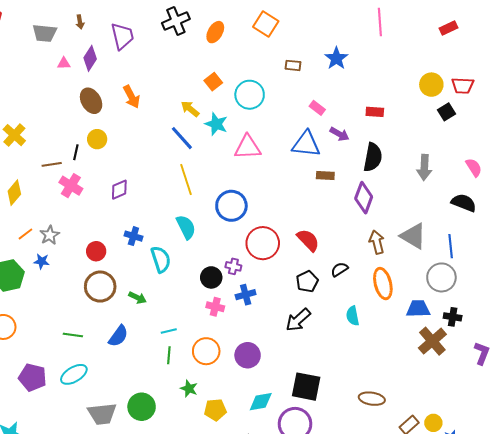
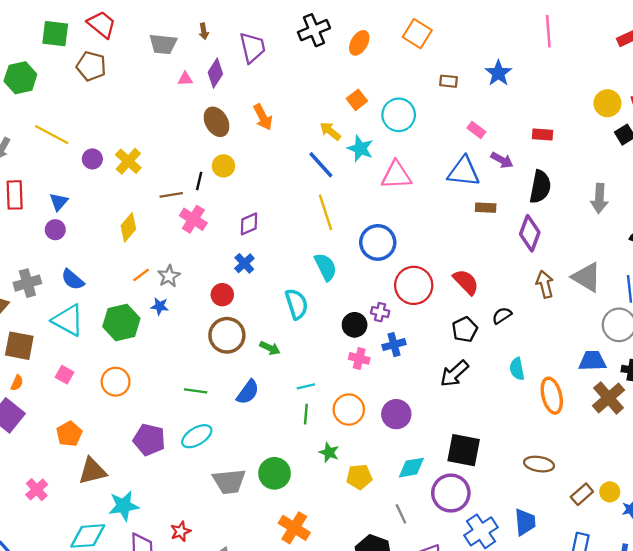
blue cross: (133, 236) -> (244, 263), moved, turned 30
orange ellipse: (383, 284) -> (552, 396), moved

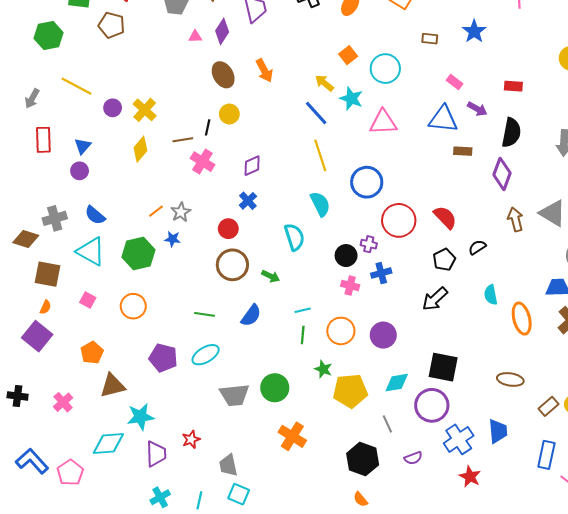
yellow diamond: (128, 227) -> (140, 149), moved
yellow pentagon: (359, 477) -> (350, 391), size x1.5

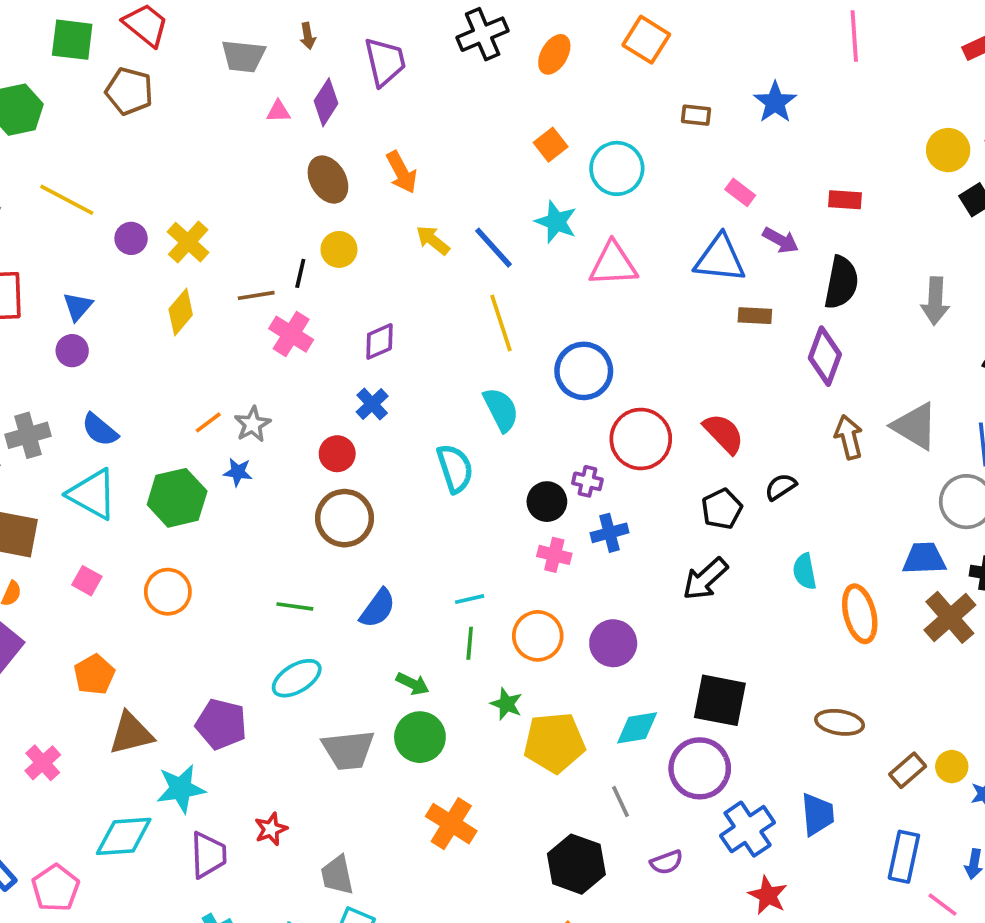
yellow arrow: (324, 83) -> (433, 240), moved
green arrow: (271, 276) -> (413, 684), moved
purple pentagon: (163, 358) -> (221, 724), moved

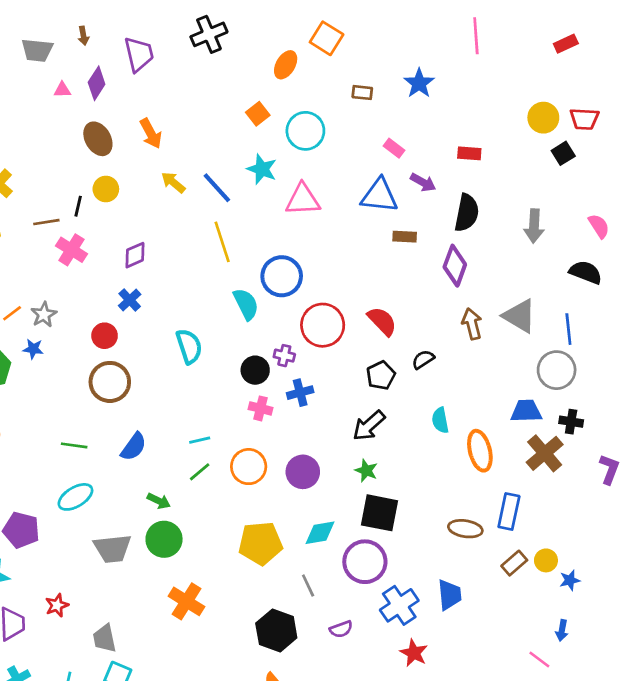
orange ellipse: (554, 54) -> (286, 65), moved
cyan semicircle: (501, 410) -> (246, 304), moved
green line: (470, 643) -> (200, 472), turned 45
green star: (506, 704) -> (366, 471), moved
blue rectangle: (904, 857) -> (509, 512), moved

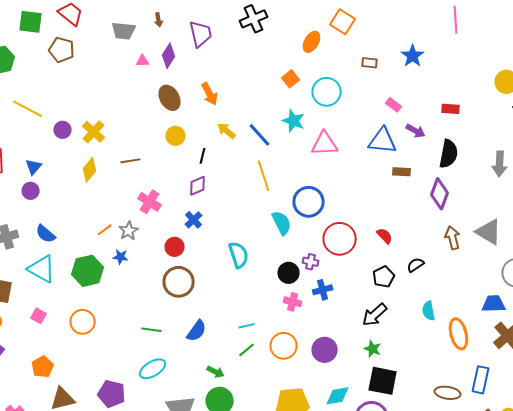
black line: (78, 206) -> (203, 156), moved
pink cross: (71, 250) -> (150, 202), moved
red semicircle: (382, 321) -> (385, 236), size x0.7

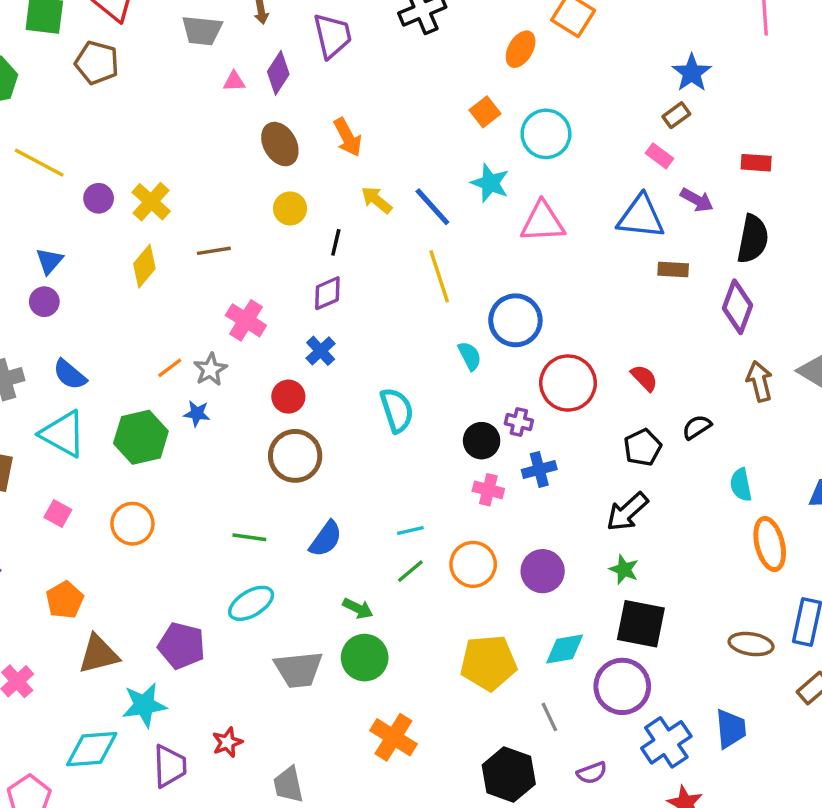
brown rectangle: (370, 63) -> (676, 115), moved, turned -42
cyan semicircle: (282, 223) -> (470, 356), size x0.7
cyan semicircle: (429, 311) -> (741, 485), moved

